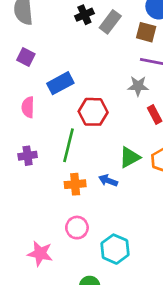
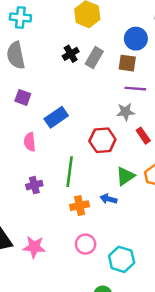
red hexagon: (93, 112) -> (102, 140), moved
pink star: (40, 253) -> (34, 247), moved

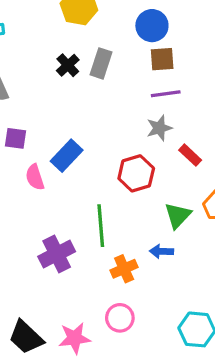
brown square: (127, 63) -> (162, 59), moved
pink semicircle: (30, 142) -> (35, 177), moved
purple cross: (34, 185) -> (57, 254), size x1.5
pink circle: (86, 244) -> (120, 318), moved

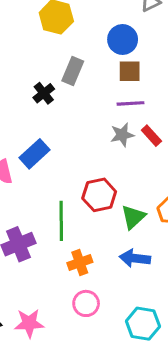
black cross: (68, 65) -> (44, 93), moved
red rectangle: (190, 155) -> (151, 136), moved
red hexagon: (136, 173) -> (99, 195), moved
blue arrow: (161, 251) -> (135, 258), moved, size x1.4
pink circle: (120, 318) -> (86, 303), moved

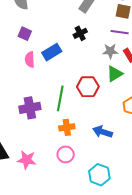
black cross: (44, 93) -> (80, 33), moved
green triangle: (133, 217) -> (115, 74), moved

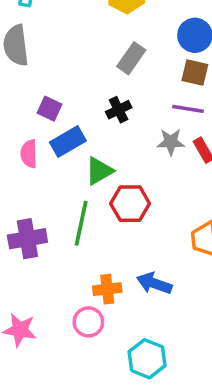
purple square: (25, 34) -> (49, 109), moved
green triangle: (115, 74) -> (99, 171), moved
orange cross: (67, 127) -> (107, 289), moved

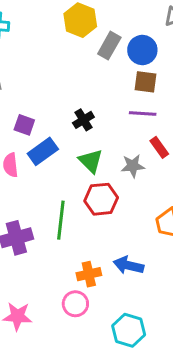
gray rectangle: (131, 58) -> (109, 46), moved
gray star: (171, 142) -> (133, 166), moved
green triangle: (99, 171) -> (91, 161), moved, turned -40

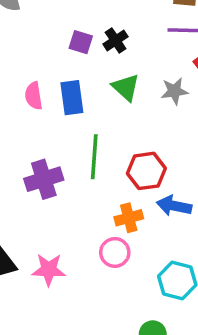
purple square: (24, 125) -> (81, 42), moved
blue rectangle: (43, 151) -> (72, 98), moved, turned -60
red hexagon: (101, 199) -> (146, 171), moved

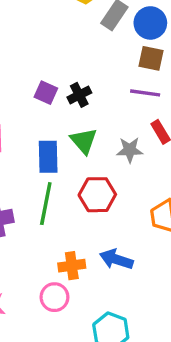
blue rectangle: (72, 98) -> (48, 157), moved
red hexagon: (146, 171) -> (97, 195), moved

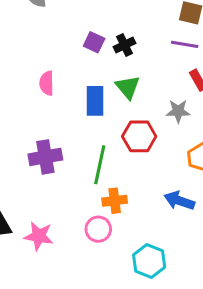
gray star: (130, 150) -> (178, 111), moved
green line: (46, 204) -> (100, 165), moved
blue arrow: (116, 259) -> (179, 201), moved

